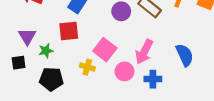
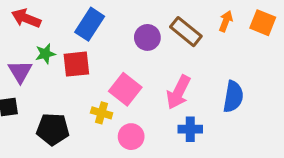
green star: (46, 51) -> (45, 54), moved
blue semicircle: (185, 55) -> (233, 97), turned 35
pink circle: (124, 71) -> (131, 137), moved

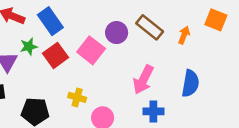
orange arrow: (226, 21) -> (184, 35), moved
blue rectangle: (90, 24) -> (50, 21), moved, turned -68
red square: (76, 64) -> (55, 55), turned -30
pink square: (125, 89) -> (91, 50), moved

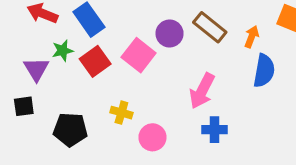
blue semicircle: (190, 83) -> (264, 71), moved

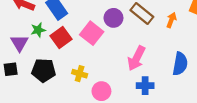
blue semicircle: (264, 71) -> (180, 64), moved
black pentagon: (70, 130) -> (44, 70), moved

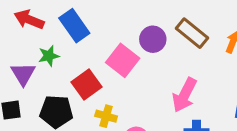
red square: (61, 38) -> (86, 84), moved

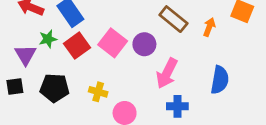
purple circle: (153, 39) -> (144, 44), moved
red square: (86, 84) -> (77, 46), moved

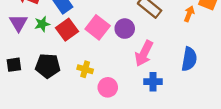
orange arrow: (209, 27) -> (189, 14), moved
purple triangle: (25, 55) -> (18, 23), moved

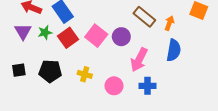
orange arrow: (189, 14) -> (169, 23), moved
blue semicircle: (189, 59) -> (174, 50), moved
pink circle: (108, 87) -> (114, 86), moved

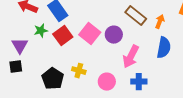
purple triangle: (23, 31) -> (20, 46), moved
black pentagon: (50, 71) -> (53, 79), moved, turned 30

